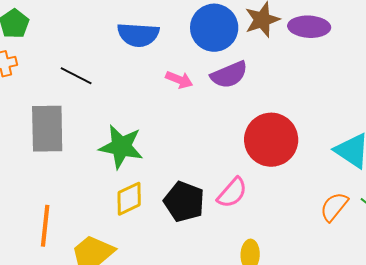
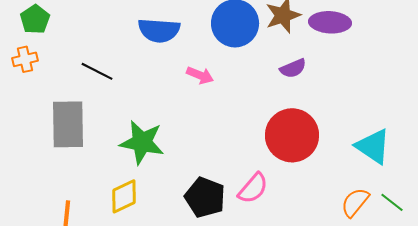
purple semicircle: (229, 75) -> (293, 68), moved, size x0.7
yellow diamond: (129, 199) -> (124, 196), moved

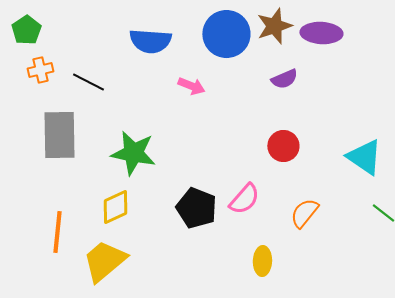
orange cross: (25, 59) -> (40, 70), moved
red circle: (292, 135) -> (283, 146), size x0.6
orange semicircle: (355, 202) -> (304, 213), moved

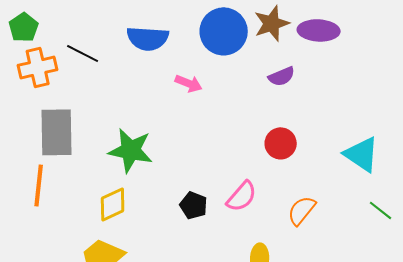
orange cross: (40, 70) -> (38, 67), size x1.5
black line: (88, 82) -> (83, 53), moved
black pentagon: (196, 208) -> (194, 205), size x0.7
orange line: (57, 232) -> (39, 185), moved

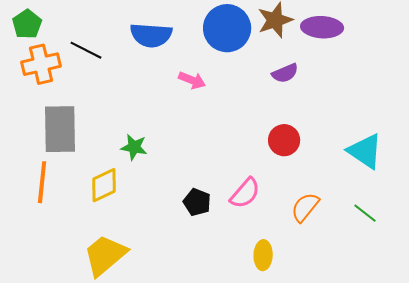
green star: (131, 150) -> (134, 147), size x0.6
yellow diamond: (113, 204) -> (104, 185), moved
green line: (381, 210) -> (365, 213), moved

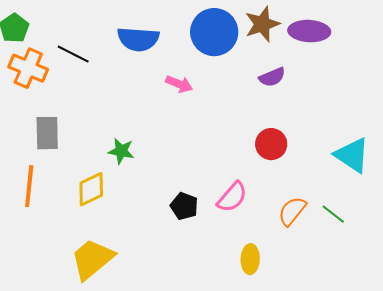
orange cross: (41, 64) -> (28, 68), turned 36
gray rectangle: (60, 129) -> (47, 133), size x0.7
green line: (365, 213) -> (333, 214), moved

